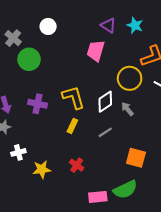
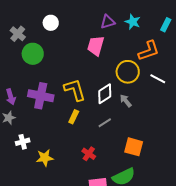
purple triangle: (108, 25) -> (108, 22), turned -49
purple cross: (37, 104) -> (41, 96), size x1.4
red cross: (77, 165) -> (89, 154), moved

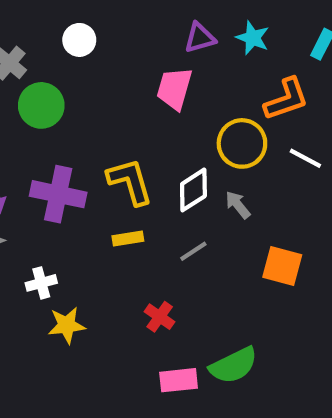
yellow rectangle: (74, 117) -> (128, 239), turned 56
white cross: (23, 142) -> (41, 283), moved
orange square: (134, 147) -> (282, 266), moved

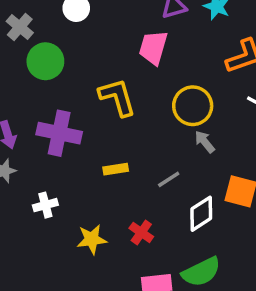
yellow circle: (242, 143) -> (193, 106), moved
yellow L-shape: (130, 182) -> (117, 97), moved
white diamond: (193, 190) -> (201, 214), moved
yellow star: (67, 325) -> (92, 239), moved

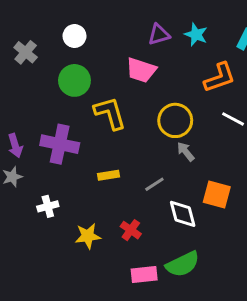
pink trapezoid: (153, 48) -> (141, 70), turned -88
green circle: (45, 61) -> (74, 80), moved
white diamond: (201, 214) -> (183, 214), turned -72

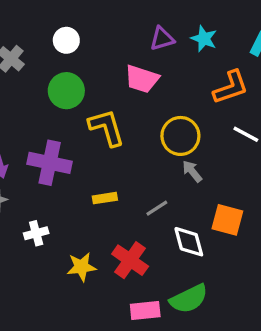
red cross: (131, 230) -> (130, 260), size x1.5

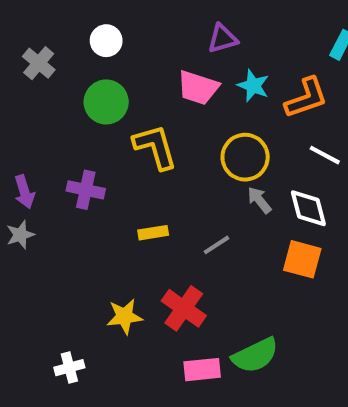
cyan star: (204, 39) -> (253, 86), moved
purple cross: (50, 163) -> (86, 190), size x0.7
white cross: (36, 233) -> (69, 368), moved
white diamond: (189, 242) -> (308, 208), moved

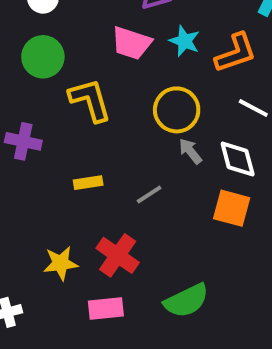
pink rectangle: (202, 370) -> (106, 308), moved

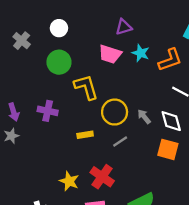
yellow circle: (177, 110) -> (115, 112), moved
yellow star: (61, 263) -> (69, 181), turned 30

